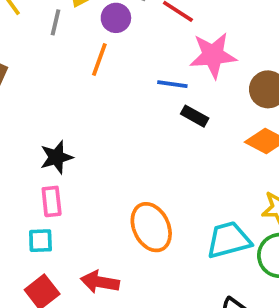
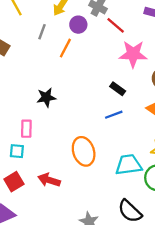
gray line: (56, 22) -> (42, 32), moved
blue line: (172, 84) -> (114, 115), moved, turned -36
black star: (56, 157) -> (46, 97), moved

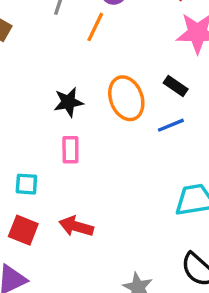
pink rectangle: (26, 129) -> (70, 150), moved
orange ellipse: (84, 151) -> (126, 98), moved
red square: (14, 182) -> (23, 230), turned -36

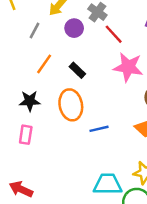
orange line: (95, 27) -> (44, 64), moved
black rectangle: (176, 86) -> (77, 70), moved

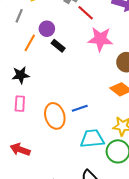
purple circle: (74, 28) -> (47, 29), moved
orange ellipse: (71, 105) -> (55, 116), moved
blue line: (99, 129) -> (80, 108), moved

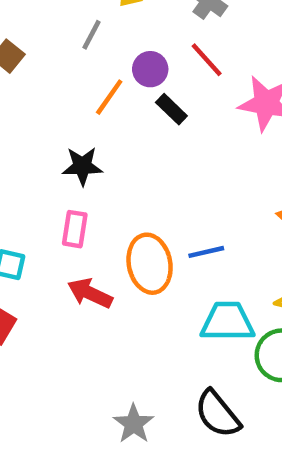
red line: (86, 13) -> (207, 60), moved
red arrow: (20, 150) -> (90, 293), moved

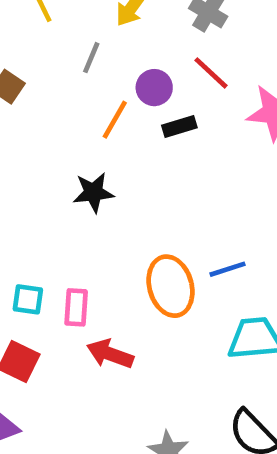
black rectangle: (171, 109) -> (179, 126), turned -56
pink rectangle: (75, 229) -> (76, 307), moved
red arrow: (90, 293) -> (110, 354), moved

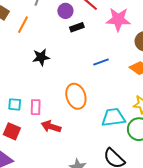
orange line: (115, 120) -> (23, 25), moved
blue line: (227, 269) -> (101, 62), moved

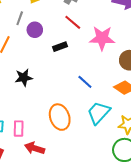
purple circle: (65, 11) -> (35, 30), moved
blue line: (101, 62) -> (85, 82), turned 63
cyan trapezoid: (113, 117) -> (99, 113), moved, turned -40

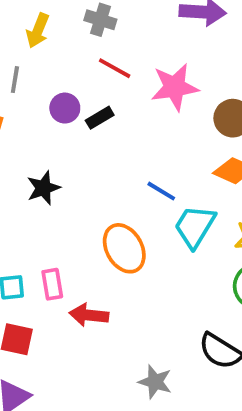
purple circle: (35, 30) -> (65, 108), moved
blue line: (85, 82) -> (161, 191), moved

